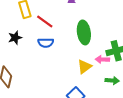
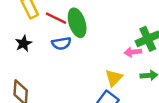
green ellipse: (84, 32) -> (77, 23), moved
yellow triangle: (84, 67) -> (114, 78), moved

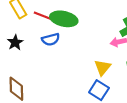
green ellipse: (77, 23) -> (64, 19), turned -55

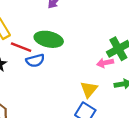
red line: (44, 16) -> (21, 47), moved

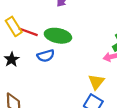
red line: (21, 47) -> (28, 32), moved

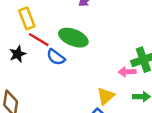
red line: (28, 32) -> (39, 40), moved
blue semicircle: (46, 56) -> (56, 57), turned 42

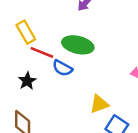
black star: (18, 54) -> (27, 81), moved
yellow triangle: (106, 96) -> (99, 104), moved, turned 30

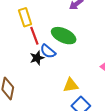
red line: (42, 52) -> (34, 36), turned 36
black star: (27, 81) -> (37, 58), moved

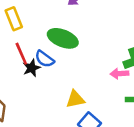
red line: (34, 36) -> (21, 54), moved

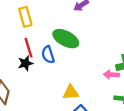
blue semicircle: (45, 59) -> (48, 55), turned 30
black star: (32, 68) -> (25, 63), moved

